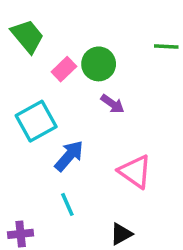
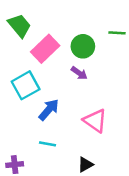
green circle: (99, 64) -> (83, 46), moved
pink rectangle: (64, 69) -> (45, 49), size x1.6
cyan line: (67, 204) -> (48, 144), turned -56

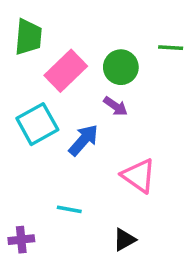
green trapezoid: (20, 26) -> (28, 37), turned 45
blue arrow: (49, 110) -> (83, 140), moved

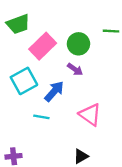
green trapezoid: (28, 37) -> (18, 24), turned 65
cyan line: (69, 209) -> (41, 117), moved

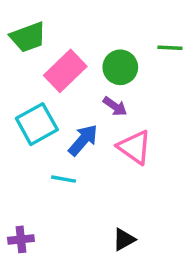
pink triangle: (90, 115) -> (134, 147), moved

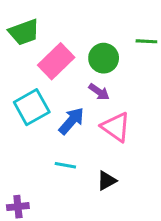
cyan line: (63, 179) -> (65, 165), moved
black triangle: (124, 239) -> (107, 181), moved

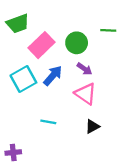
purple arrow: (99, 92) -> (84, 69), moved
blue arrow: (71, 121) -> (53, 76), moved
black triangle: (107, 181) -> (92, 126), moved

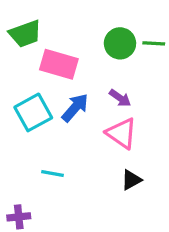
green circle: (77, 43) -> (120, 43), moved
pink rectangle: (42, 45) -> (59, 64), turned 60
cyan line: (48, 122) -> (53, 173), moved

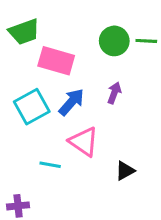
purple arrow: (120, 98) -> (114, 93), turned -105
pink triangle: (122, 133) -> (84, 142), moved

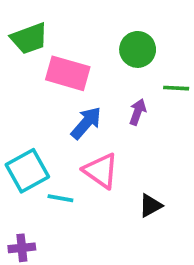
green line: (146, 41) -> (176, 88), moved
cyan square: (32, 107) -> (27, 171), moved

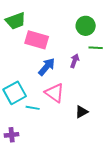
green circle: (138, 49) -> (86, 26), moved

